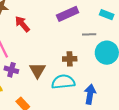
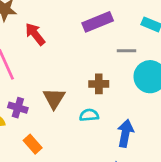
purple cross: (11, 70) -> (18, 108), moved
cyan semicircle: (63, 82) -> (89, 115), size x0.6

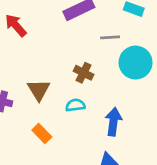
brown cross: (99, 84) -> (84, 73), turned 30
orange rectangle: (33, 144) -> (42, 134), moved

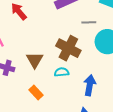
brown cross: (84, 73) -> (68, 48), size x1.6

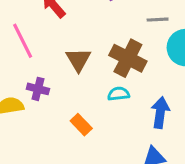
brown triangle: (35, 60) -> (78, 60), moved

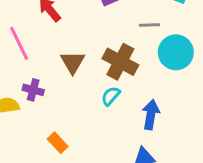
cyan semicircle: (119, 94) -> (111, 96), turned -42
orange rectangle: (81, 125) -> (58, 143), moved

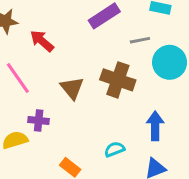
cyan semicircle: (111, 96) -> (114, 149), moved, turned 36

